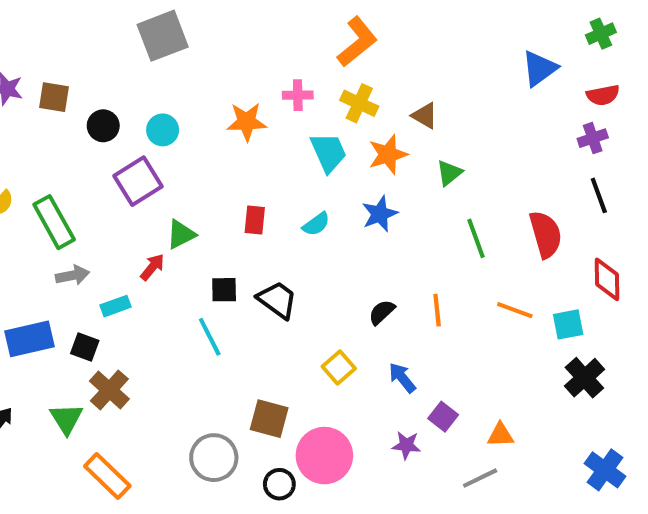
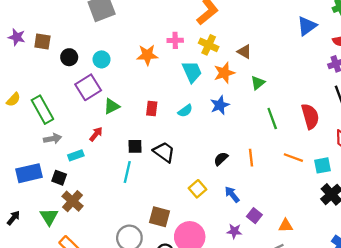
green triangle: (181, 234) -> (112, 106), moved
cyan line: (210, 337) -> (127, 172), turned 40

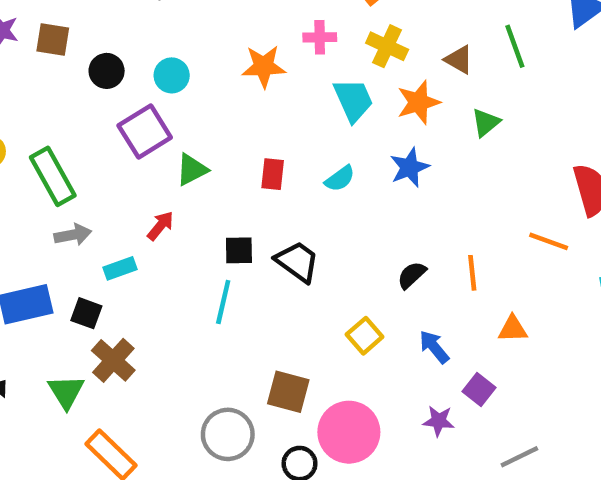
green line: (272, 119) -> (515, 46), moved
orange line: (293, 158) -> (549, 241), moved
orange triangle: (286, 226) -> (513, 329), moved

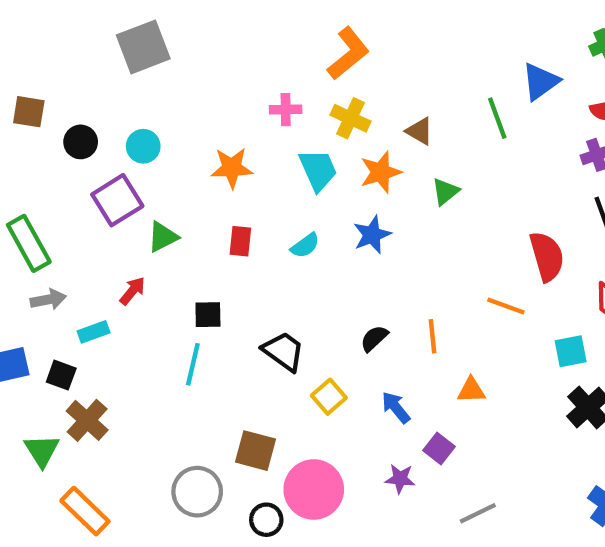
green line: (515, 46) -> (497, 118), moved
orange star: (264, 66) -> (232, 168), moved
black trapezoid: (297, 262) -> (284, 351), moved

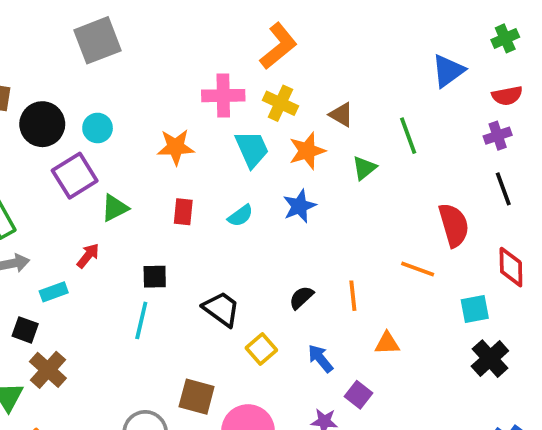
pink cross: (286, 110) -> (223, 96), size x1.5
green line: (497, 118) -> (408, 136), moved
black circle: (81, 142) -> (42, 124), size x1.5

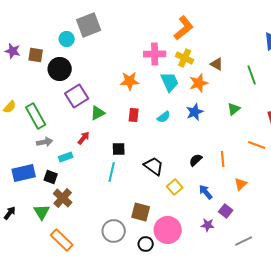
cyan circle: (98, 128) -> (67, 39), moved
green triangle: (364, 168) -> (234, 109), moved
orange triangle: (387, 343) -> (241, 184), turned -40

